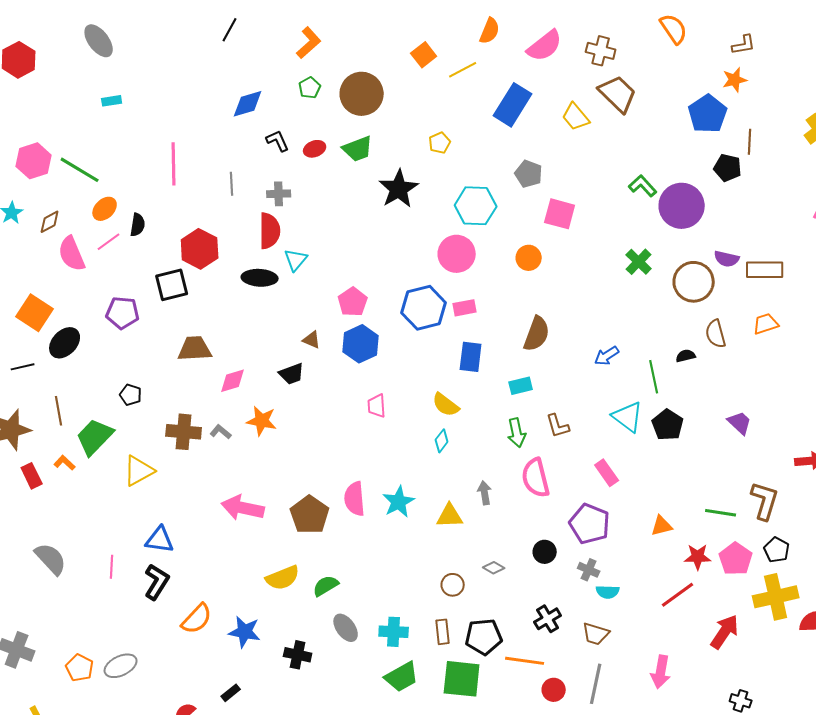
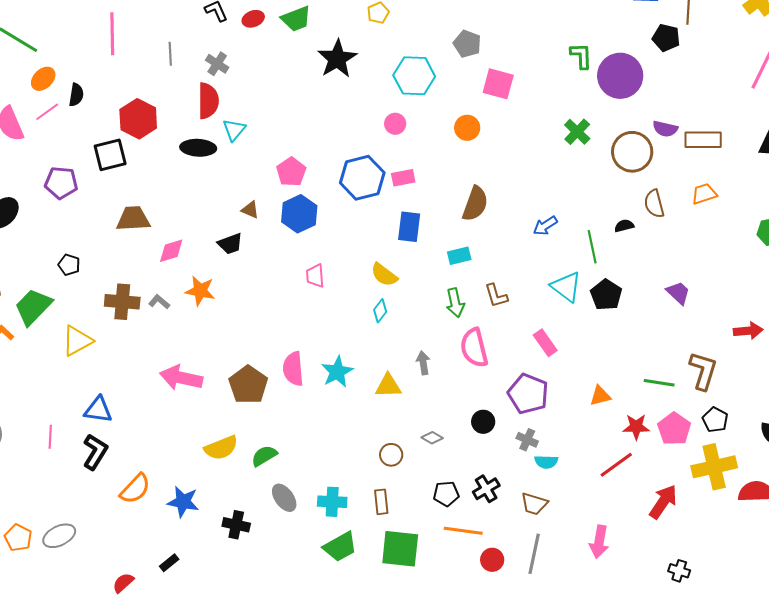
green L-shape: (643, 186) -> (581, 56), turned 40
gray cross: (279, 194) -> (217, 64), turned 35
pink circle: (457, 254) -> (395, 124), size x0.6
black pentagon: (484, 637) -> (446, 494), moved, size x0.7

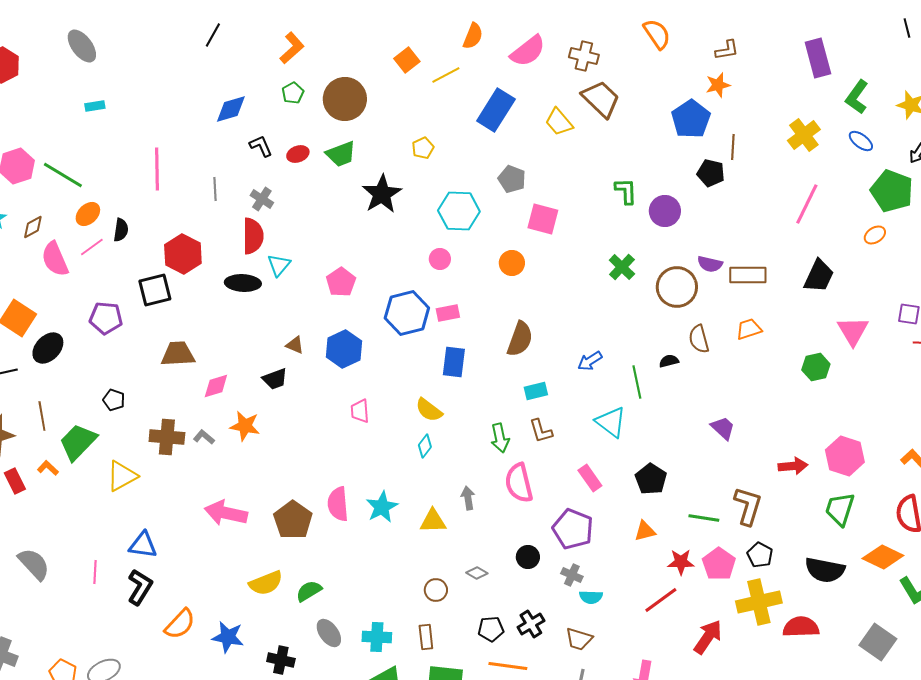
purple circle: (620, 76) -> (665, 211), size x0.7
pink pentagon: (291, 172) -> (341, 282), moved
cyan rectangle: (459, 256) -> (536, 391), moved
black pentagon: (606, 295) -> (651, 479), moved

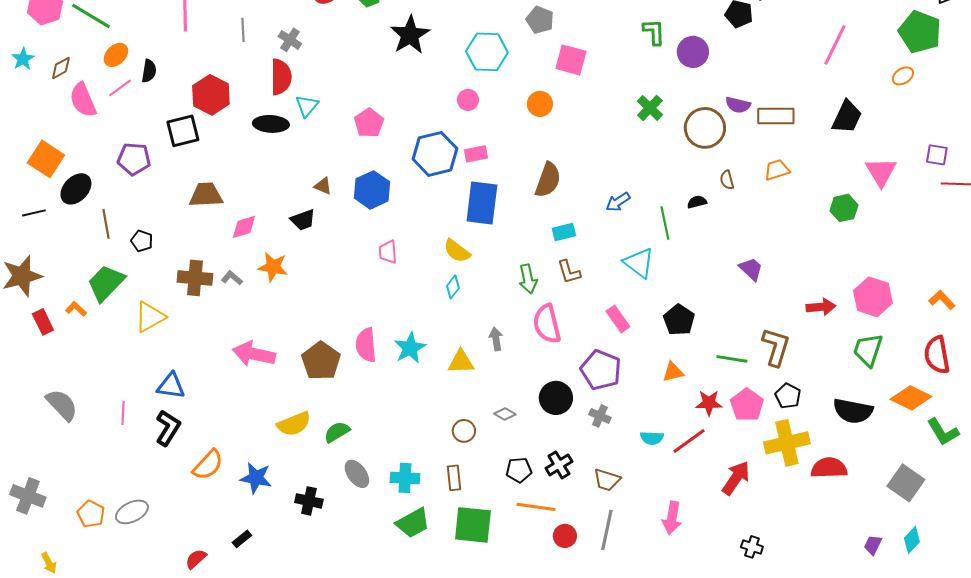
brown semicircle: (699, 339) -> (727, 180), size x0.7
blue rectangle: (454, 362) -> (482, 203), size x1.4
brown line: (42, 416) -> (106, 224), moved
black circle: (528, 557) -> (556, 398), size x1.4
cyan semicircle: (591, 597) -> (652, 438), moved

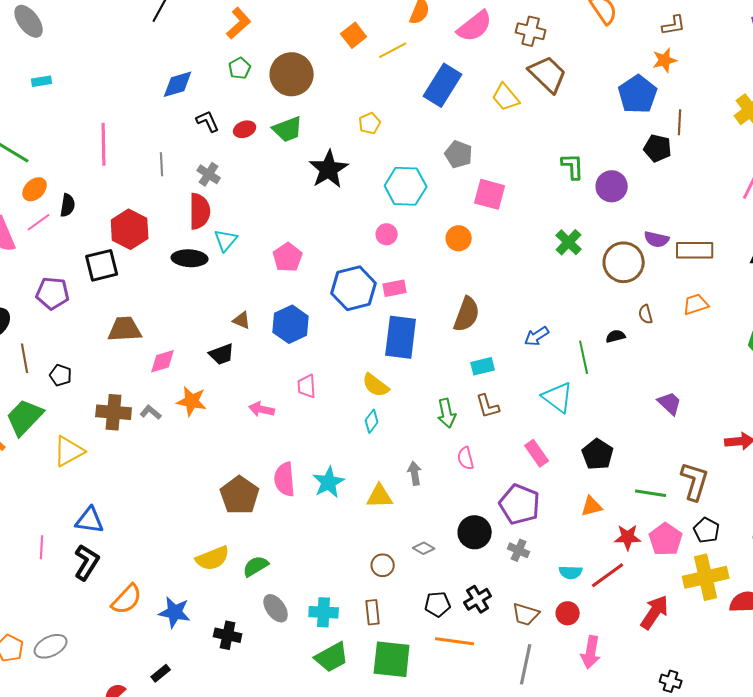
pink semicircle: (547, 324) -> (466, 458), size x0.6
pink arrow: (254, 354) -> (262, 409), moved, size x0.6
red circle: (565, 536) -> (568, 613), moved

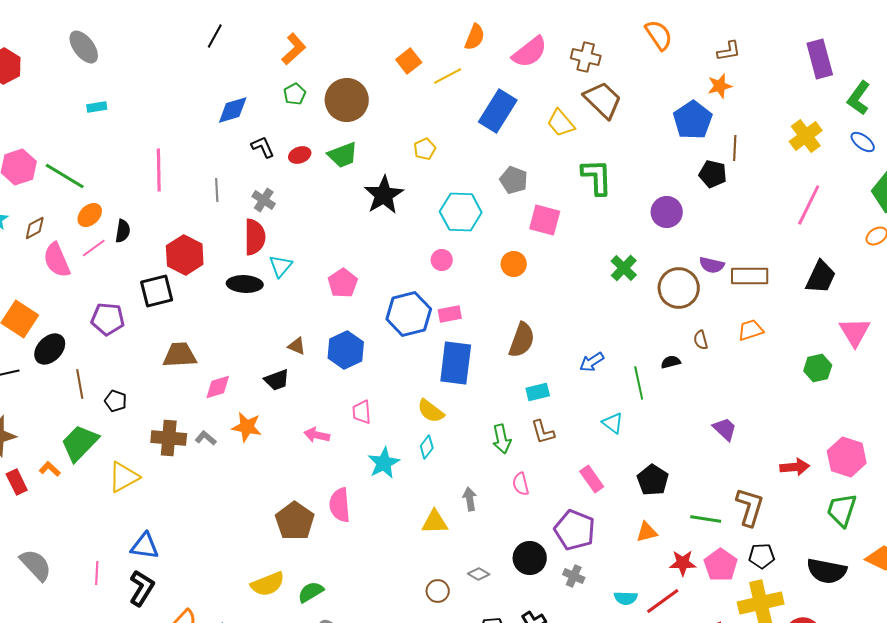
green L-shape: (573, 166) -> (597, 177), moved, size x1.4
cyan triangle: (558, 397) -> (613, 423), size x0.7
cyan star: (329, 482) -> (384, 463), moved
black pentagon: (707, 530) -> (762, 556), turned -30

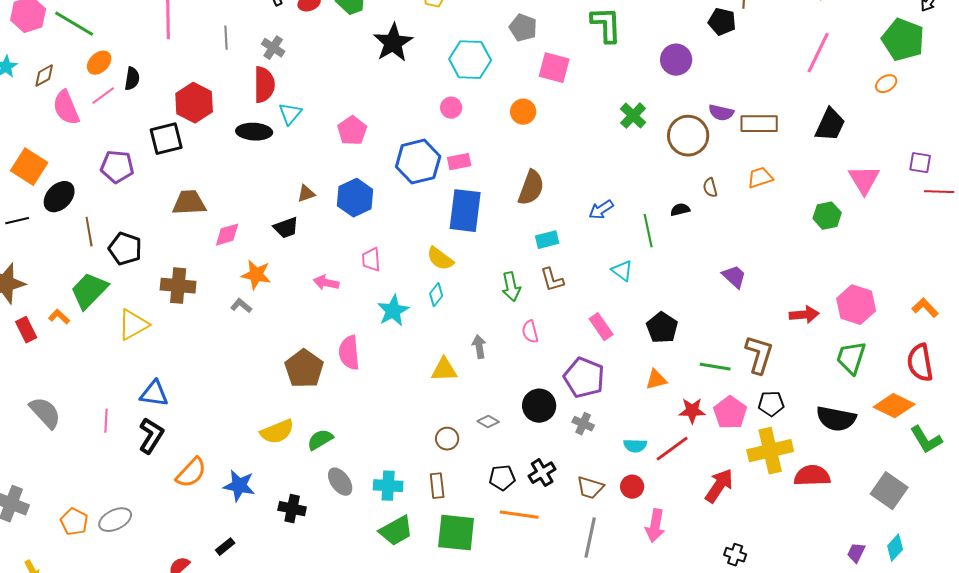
brown triangle: (297, 346) -> (306, 194), turned -42
black pentagon: (116, 401) -> (125, 249), size x1.5
gray L-shape: (206, 438) -> (241, 306), moved

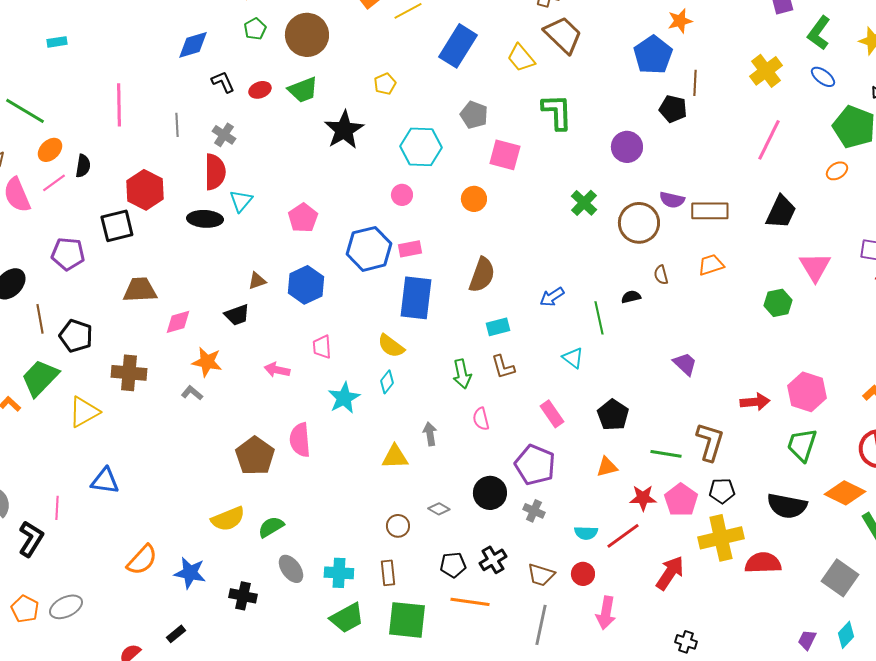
black L-shape: (151, 436) -> (31, 539), moved

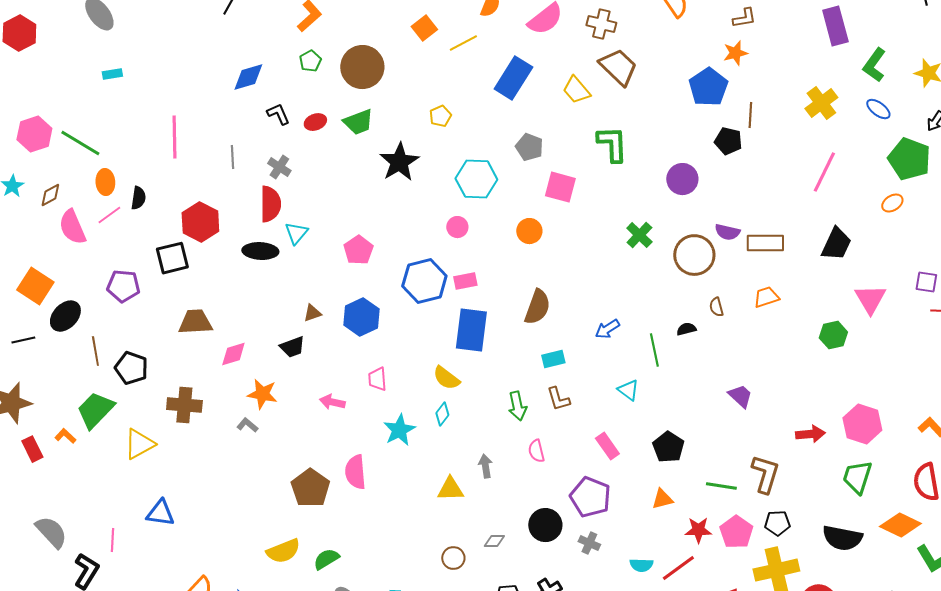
orange ellipse: (50, 150) -> (105, 182), turned -50
gray diamond: (439, 509) -> (494, 541), turned -30

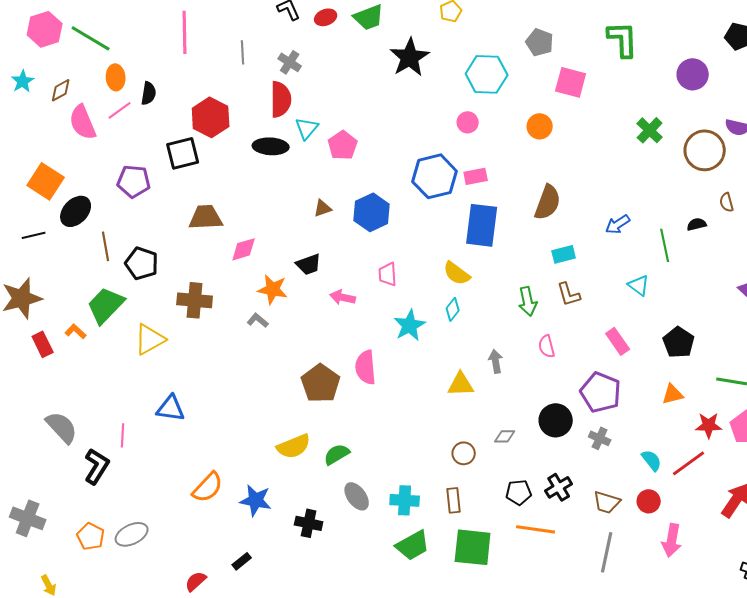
pink pentagon: (358, 250) -> (343, 145), moved
black trapezoid: (292, 347) -> (309, 264), moved
cyan semicircle: (641, 565) -> (652, 460), turned -130

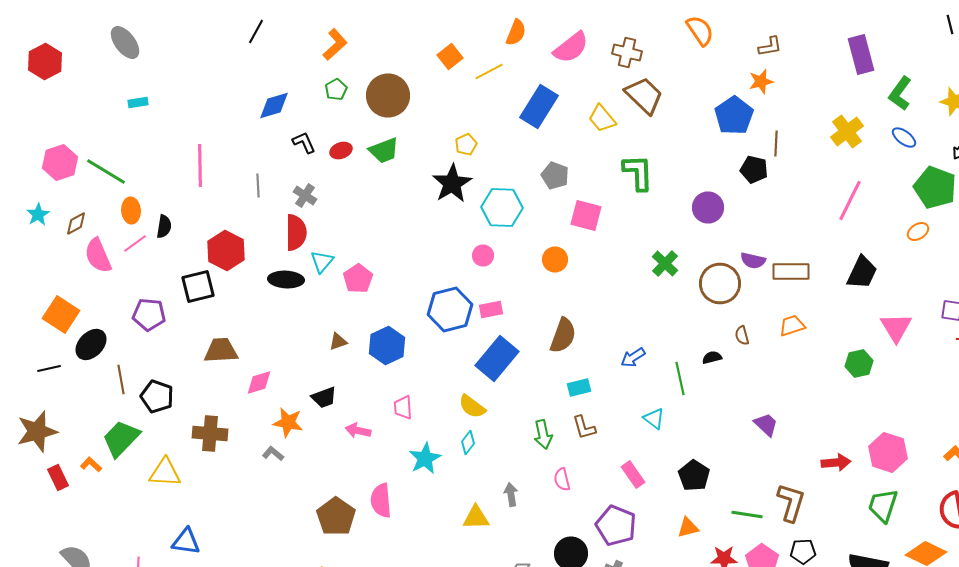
black star: (410, 57) -> (452, 184), moved
blue rectangle: (482, 225) -> (497, 358), turned 33
yellow triangle: (150, 339) -> (165, 472), turned 32

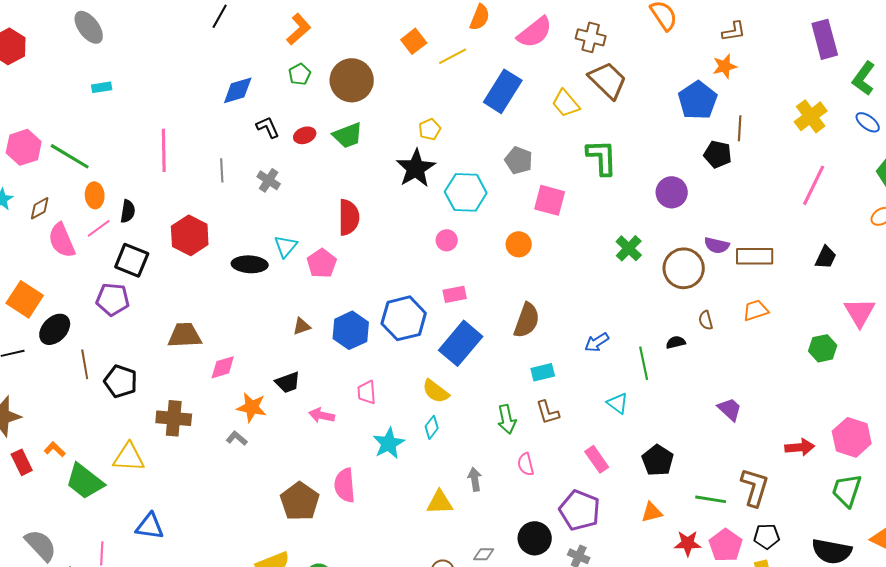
red semicircle: (296, 232) -> (349, 217), moved
black trapezoid: (862, 272) -> (826, 257), size x0.7
black square: (198, 286) -> (132, 260), moved, turned 36
blue hexagon: (450, 310) -> (404, 318), moved
green trapezoid: (121, 438) -> (85, 481), moved, turned -96

